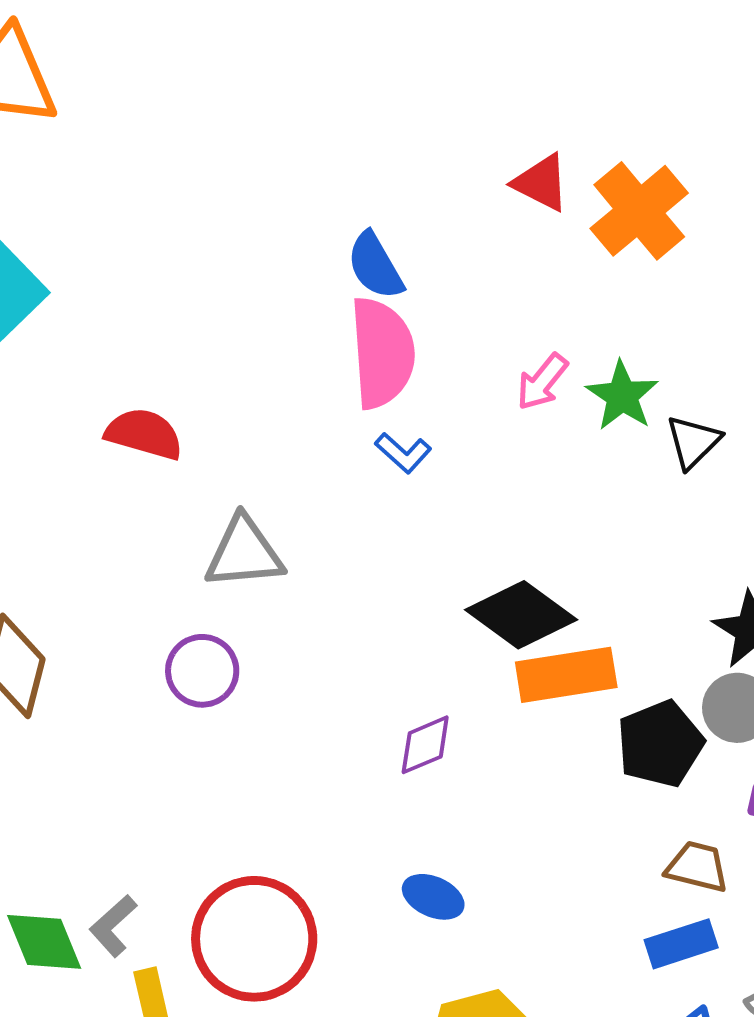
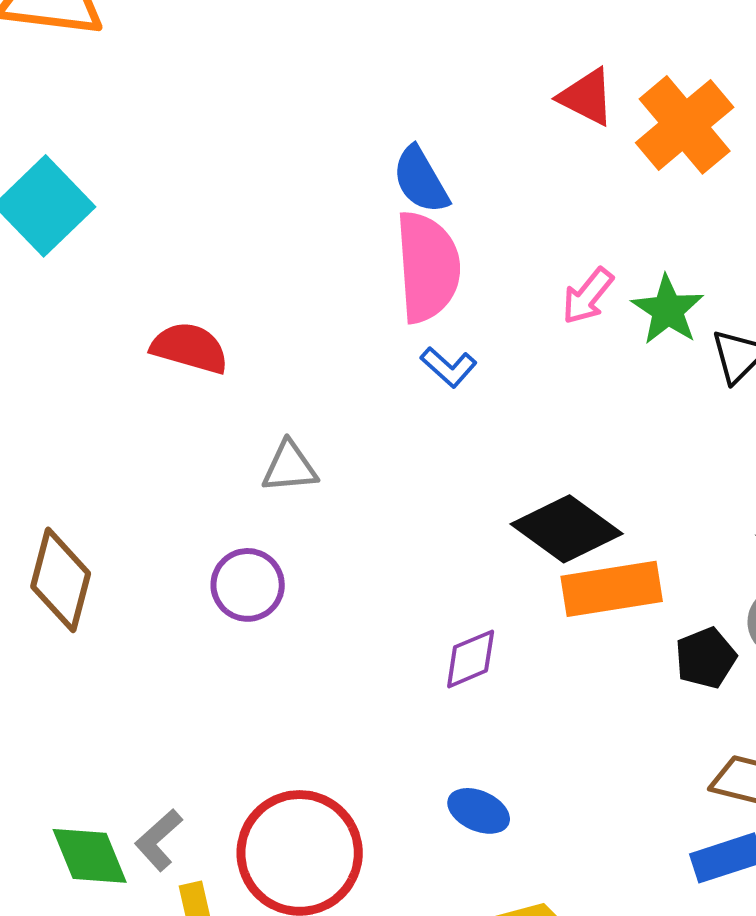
gray triangle: (244, 553) -> (290, 467), size x0.7
black pentagon: (660, 744) -> (706, 658), size x0.7

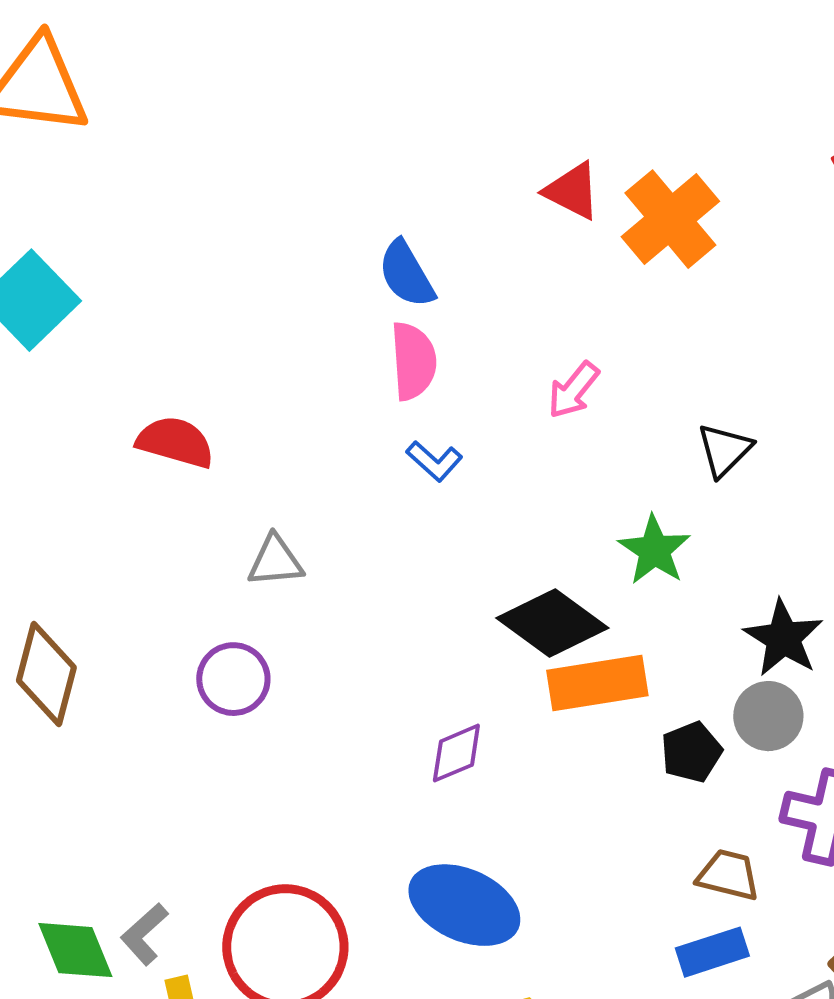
pink semicircle: (428, 267) -> (413, 361), size x0.7
green star: (668, 310) -> (654, 550), moved
blue ellipse: (479, 811) -> (464, 905), size x1.8

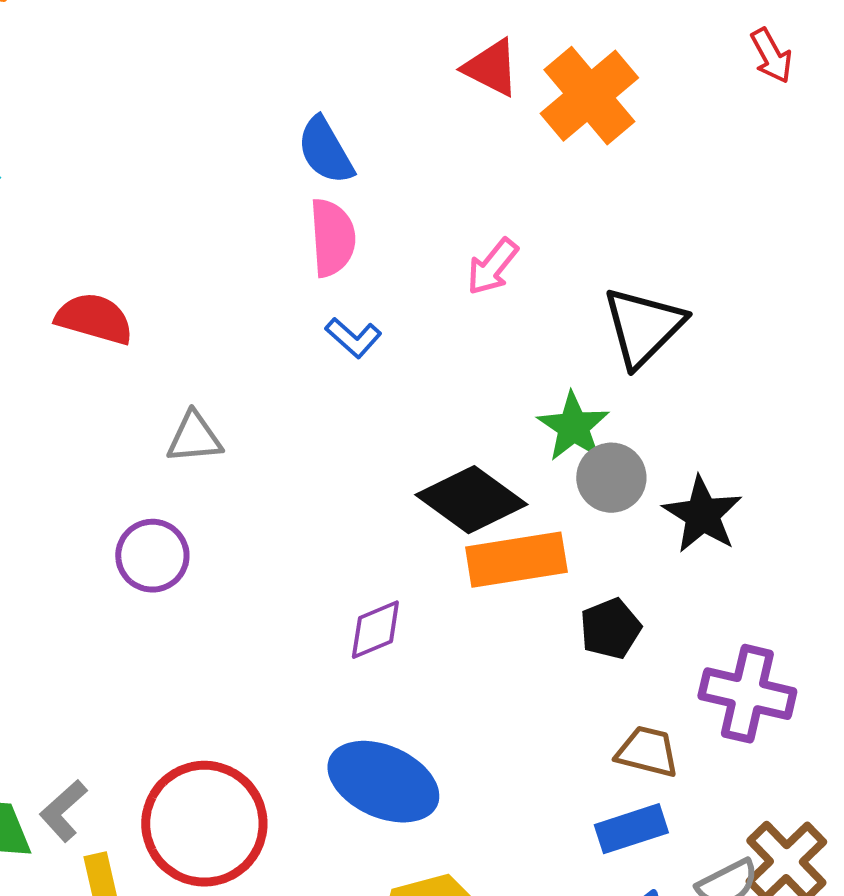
black triangle: (724, 450) -> (643, 327), size x1.5
gray circle: (768, 716) -> (611, 478), moved

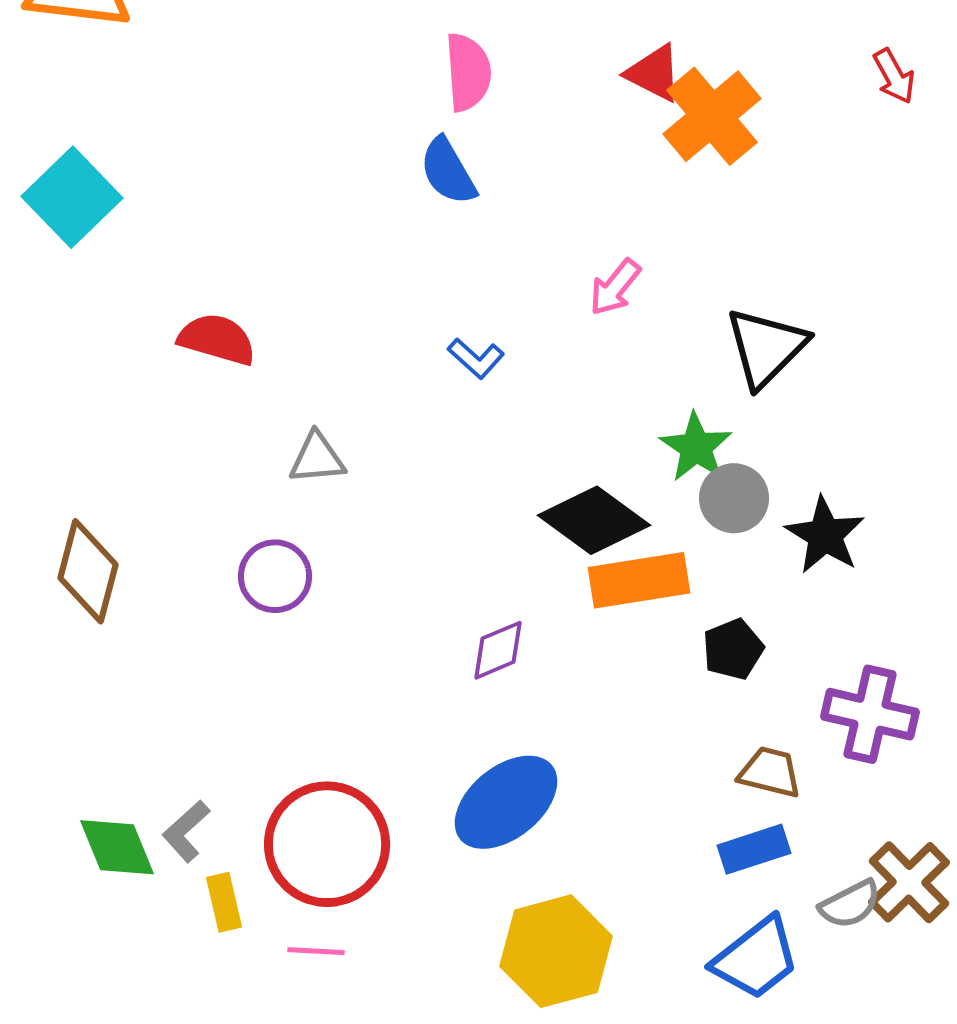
red triangle: (491, 68) -> (654, 73), moved
pink semicircle: (332, 238) -> (468, 72), moved
blue ellipse: (383, 782) -> (506, 802), turned -63

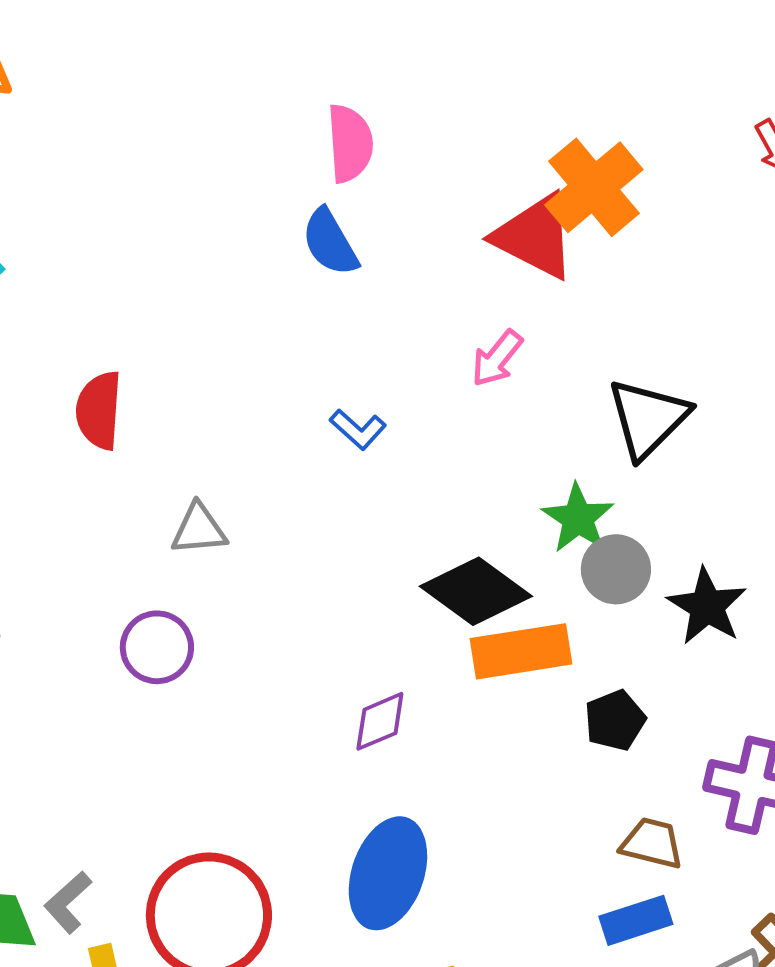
red triangle: (654, 73) -> (535, 236), moved, size x1.5
red semicircle: (217, 339) -> (99, 410), turned -102
blue ellipse: (506, 802) -> (388, 873), turned -32

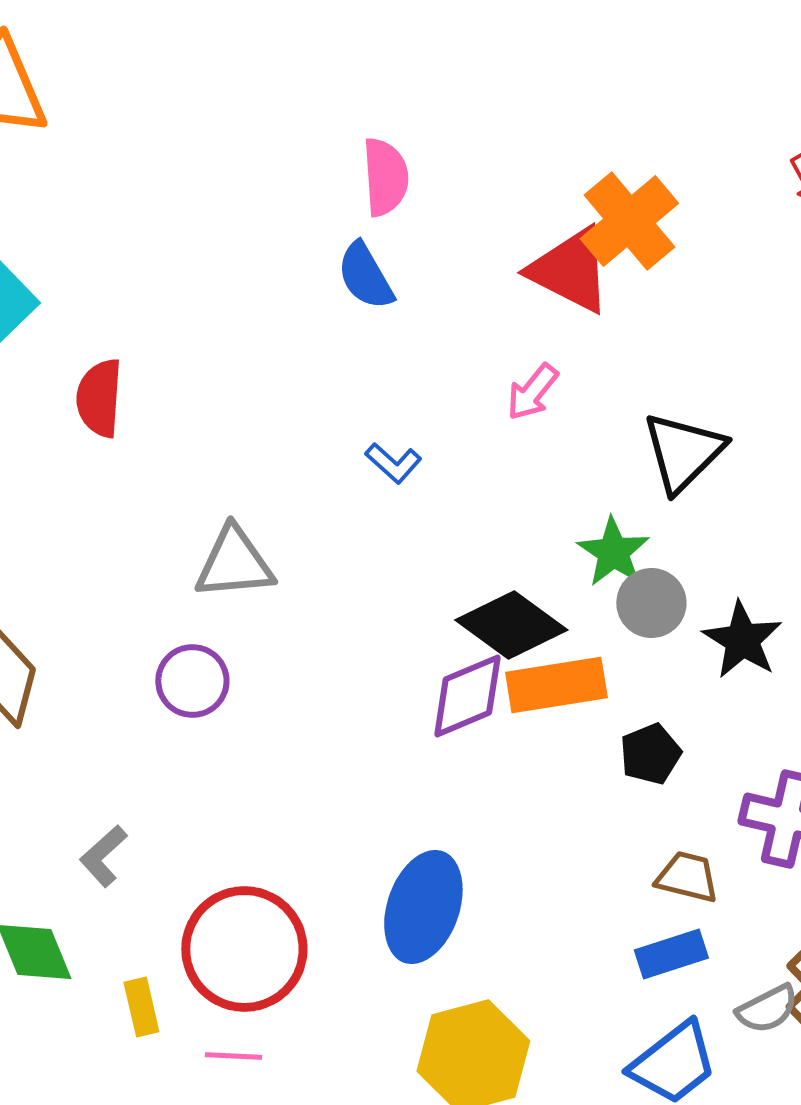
red semicircle: (99, 410) -> (99, 398), moved
gray triangle: (199, 529) -> (234, 563), size x1.4
purple diamond: (380, 721) -> (467, 696), moved, size x1.4
gray L-shape: (68, 902) -> (103, 856), moved

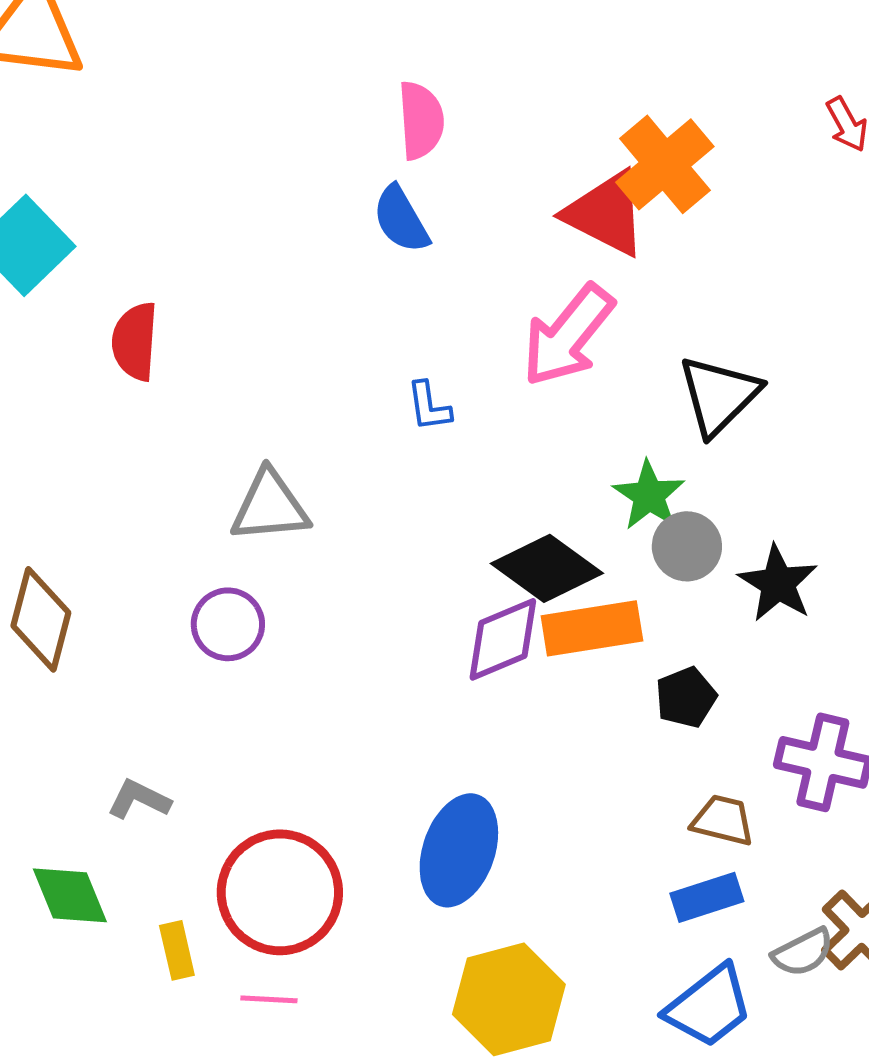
pink arrow: (532, 392) -> (568, 335), size x1.8
blue L-shape: (393, 463) -> (429, 406), turned 40
gray L-shape: (103, 856) -> (139, 799), turned 68

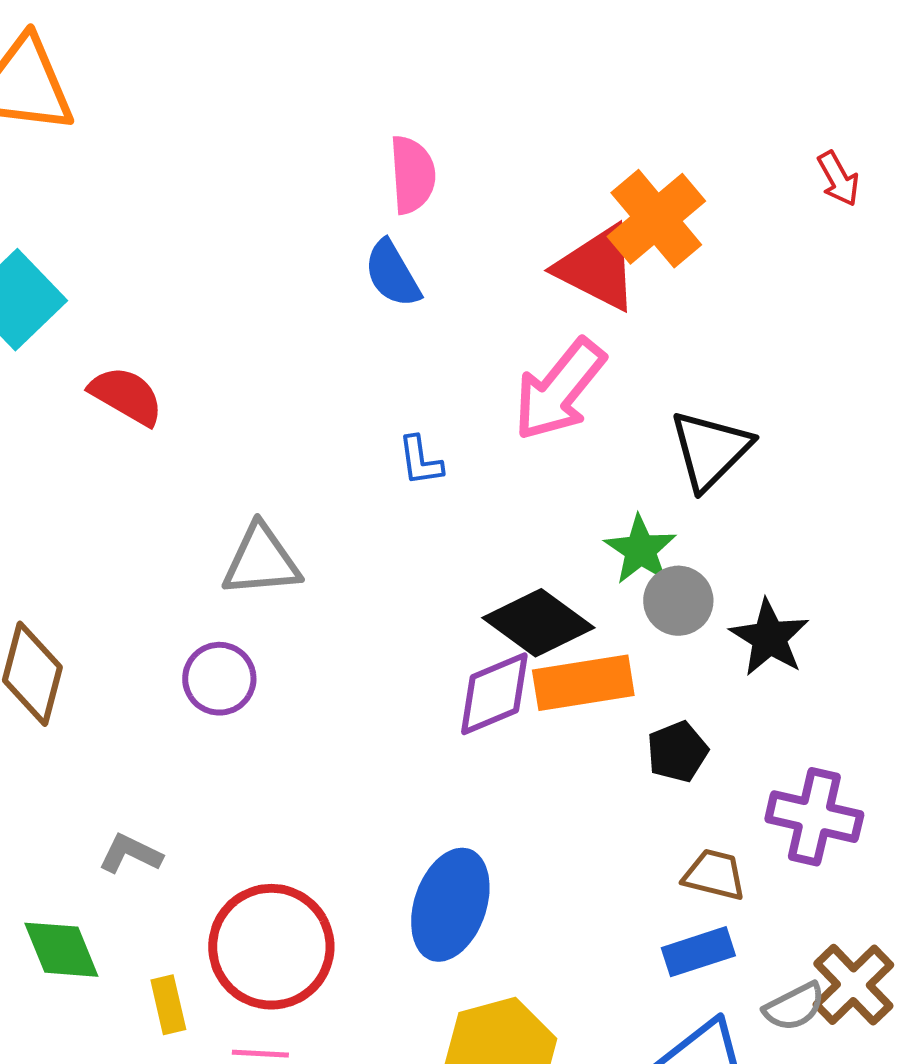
red semicircle: (135, 341) -> (126, 396), turned 116

